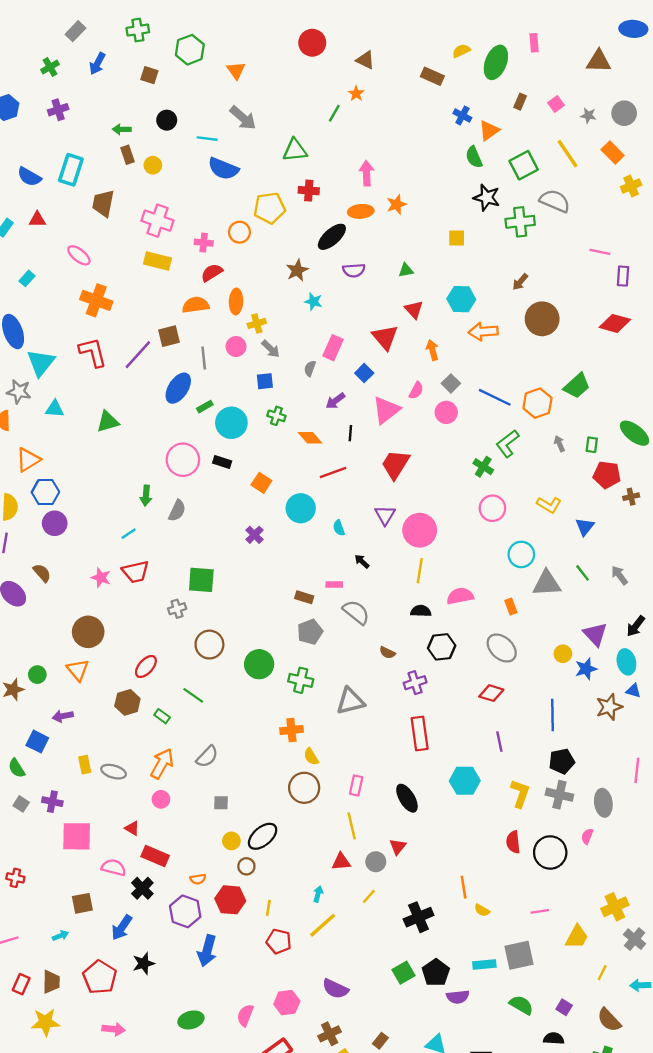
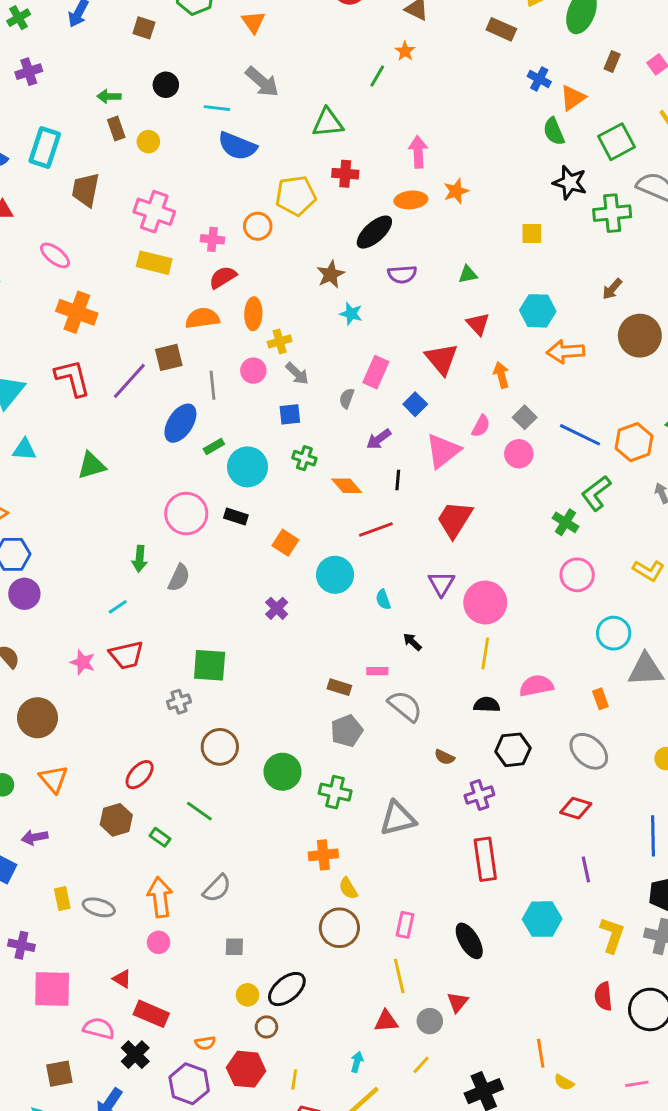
brown circle: (88, 632) -> (37, 718), moved
orange arrow: (162, 764) -> (160, 897), turned -36

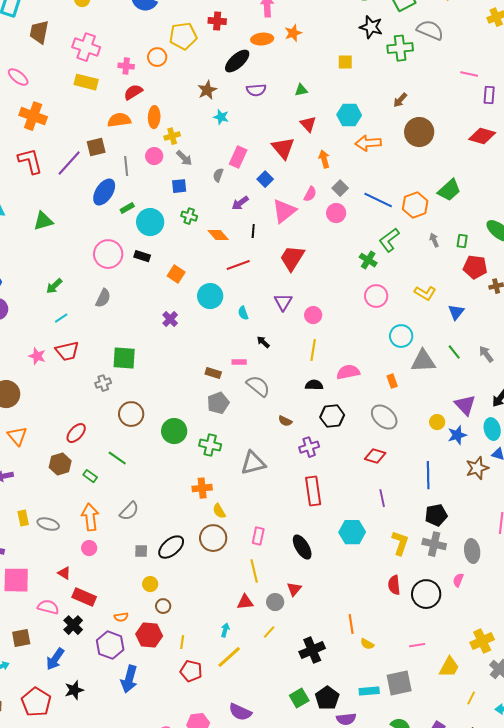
green arrow: (140, 559) -> (54, 286), moved, turned 42
pink circle: (485, 603) -> (313, 315), size x0.6
black ellipse: (287, 989) -> (171, 547), moved

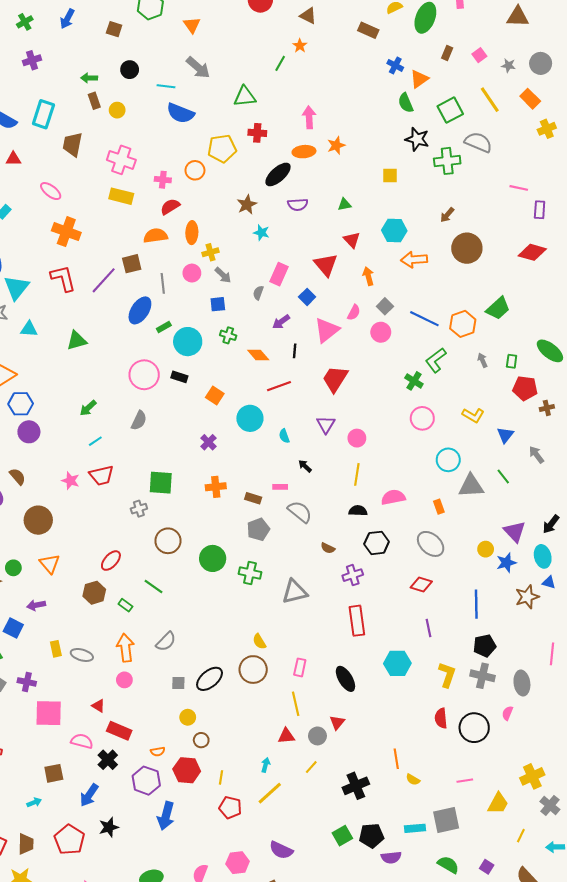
gray arrow: (486, 354) -> (536, 455), moved
orange cross: (202, 488) -> (216, 487), moved
black pentagon: (327, 698) -> (371, 836), turned 30

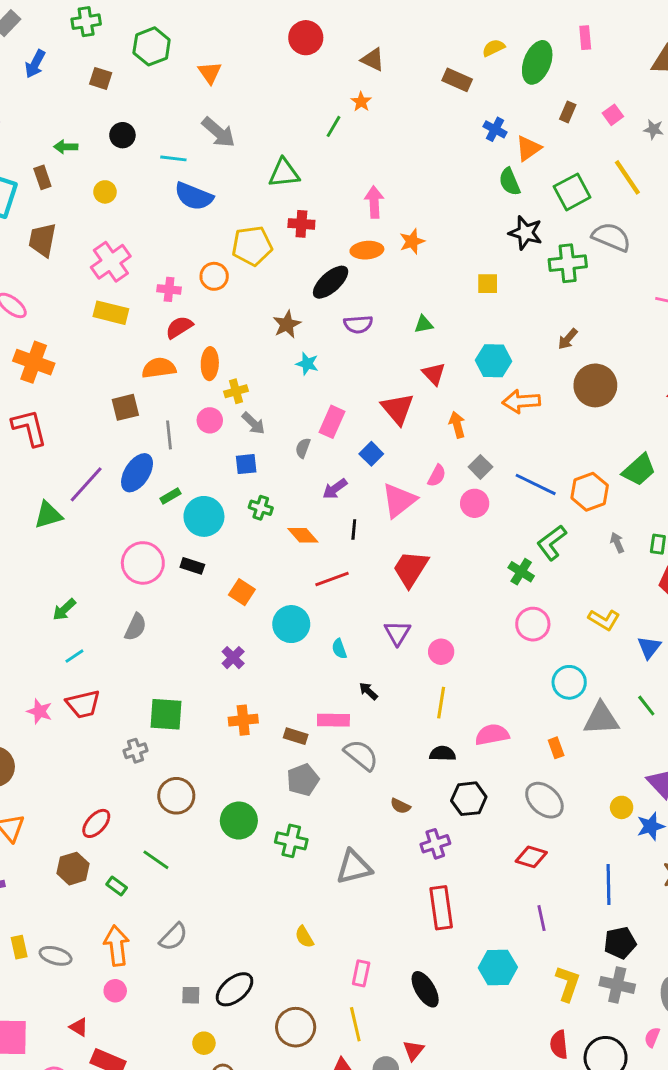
brown rectangle: (94, 101) -> (42, 177), moved
pink cross: (121, 160) -> (111, 262), turned 36
purple line: (104, 280) -> (86, 484), moved
pink rectangle: (280, 487) -> (333, 720), size x1.5
brown circle: (253, 670) -> (296, 1027), moved

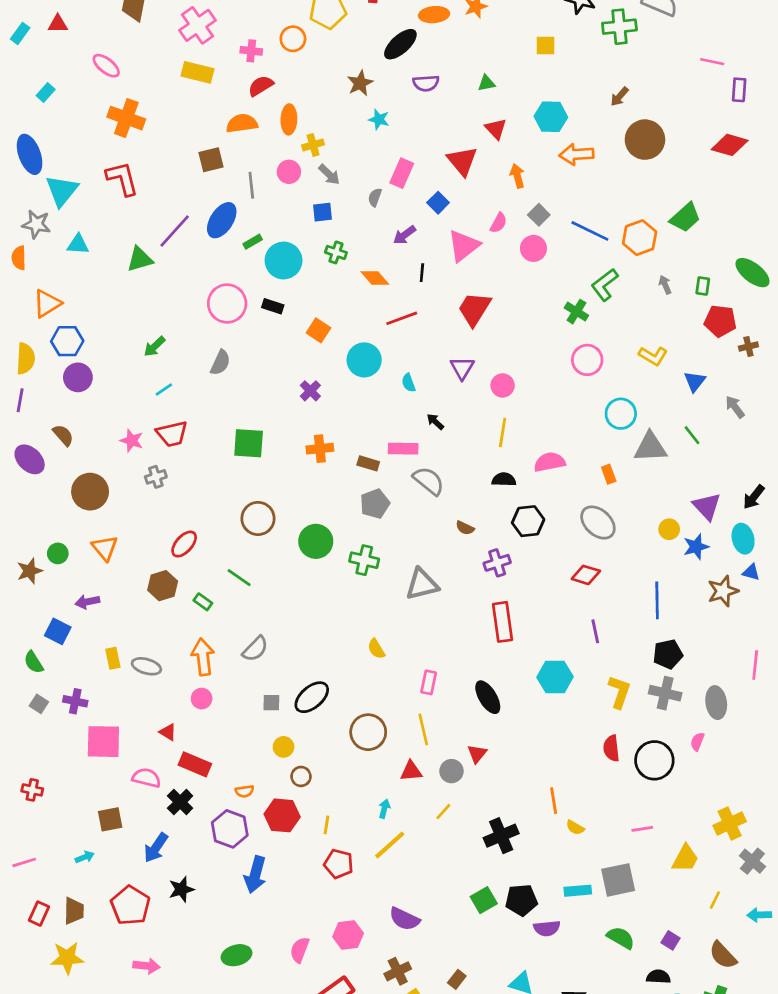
gray cross: (136, 751) -> (156, 477), moved

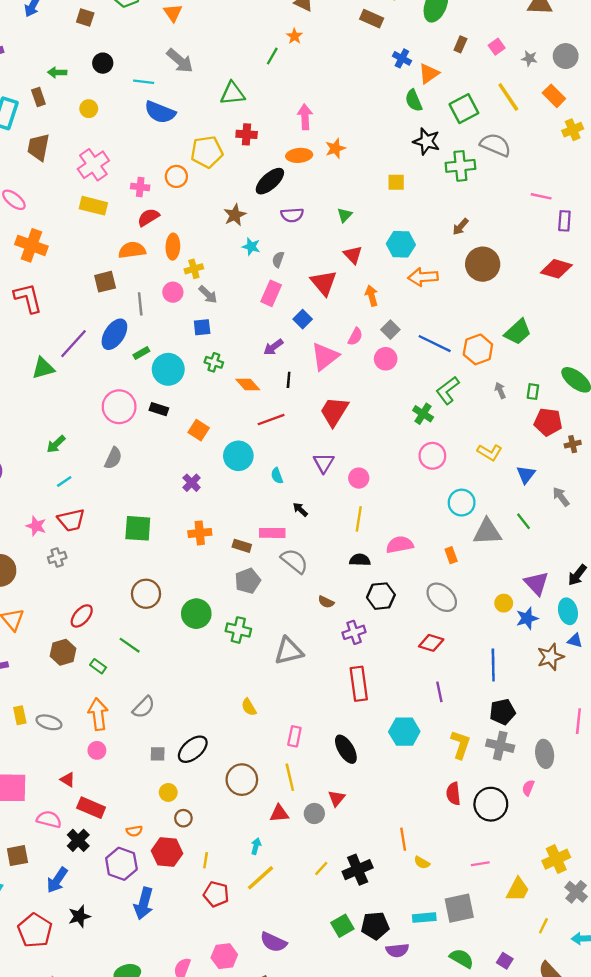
green triangle: (486, 83) -> (345, 215), turned -35
gray semicircle: (375, 197) -> (278, 259), moved
yellow line: (443, 811) -> (321, 868), moved

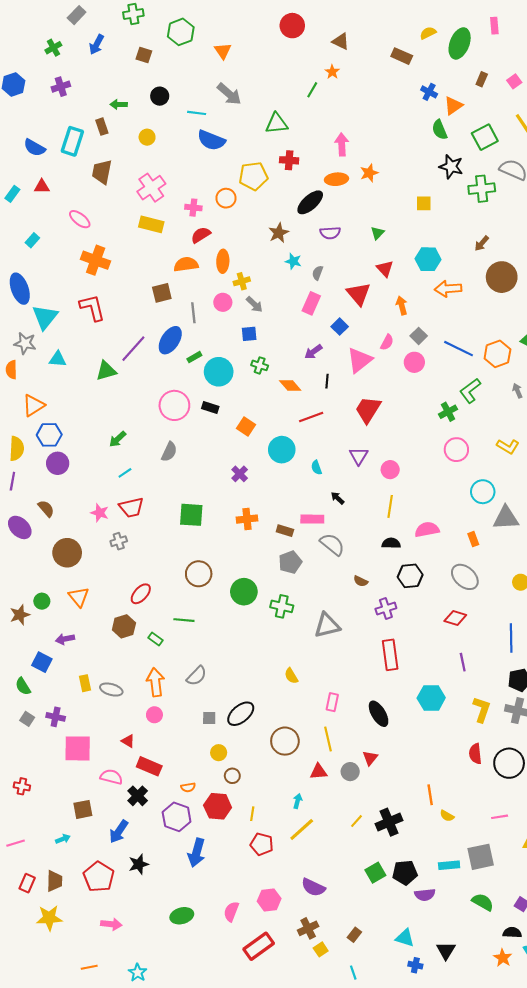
green cross: (423, 414) -> (448, 412), turned 30
green line: (130, 645) -> (184, 620), turned -30

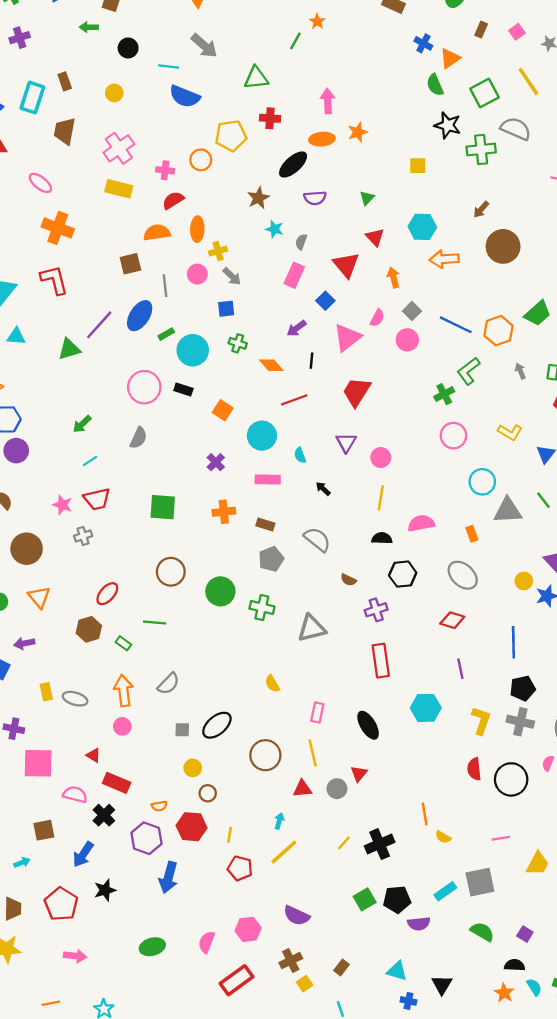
green arrow: (119, 104) -> (89, 27), moved
pink rectangle: (312, 519) -> (268, 479), moved
cyan rectangle: (449, 865) -> (445, 891), turned -30

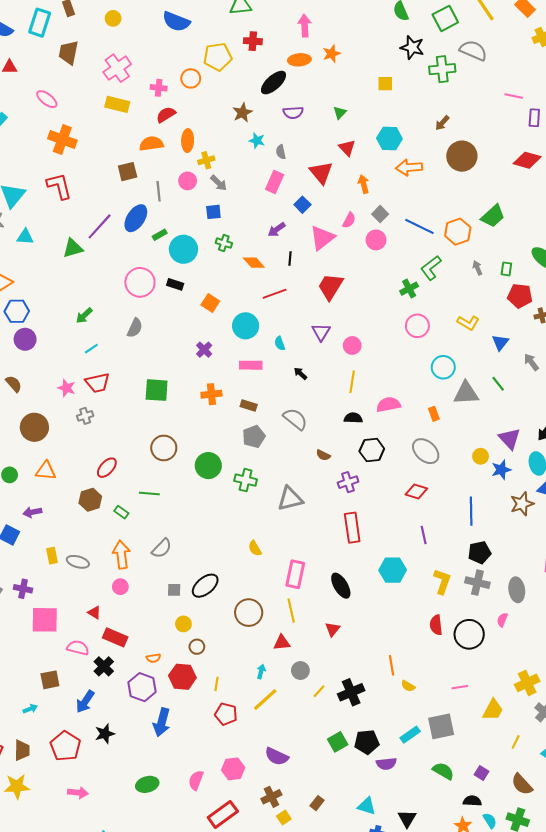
gray semicircle: (301, 242) -> (281, 152), turned -32
orange triangle: (39, 597) -> (46, 471), turned -45
pink rectangle: (317, 713) -> (295, 574), size x1.5
gray circle: (337, 789) -> (300, 671), moved

